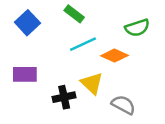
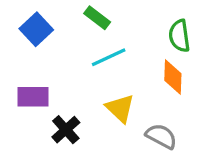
green semicircle: (137, 28) -> (179, 36), turned 100
orange diamond: (115, 56) -> (173, 77), moved, turned 68
black cross: (64, 97) -> (66, 130), moved, turned -30

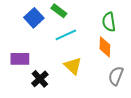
blue square: (36, 29) -> (34, 18), moved
gray semicircle: (161, 136) -> (116, 76), moved, turned -96

